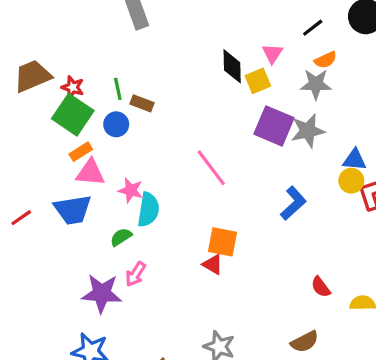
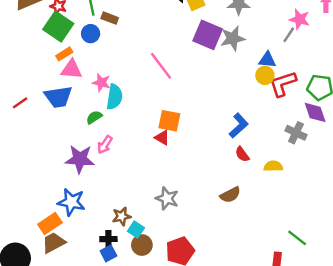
blue L-shape: (293, 203) -> (239, 126), moved

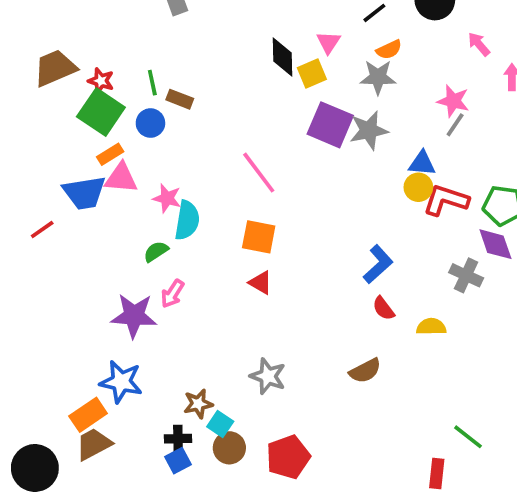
pink star: (300, 19) -> (453, 101), moved
red L-shape: (283, 84) -> (446, 200), turned 36
blue trapezoid: (58, 97) -> (84, 193), moved
orange square: (169, 121) -> (259, 237), moved

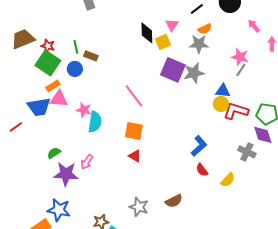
green semicircle: (156, 251) -> (54, 153), moved
yellow semicircle: (431, 327) -> (228, 180), turned 133
brown semicircle: (365, 371) -> (174, 201), moved

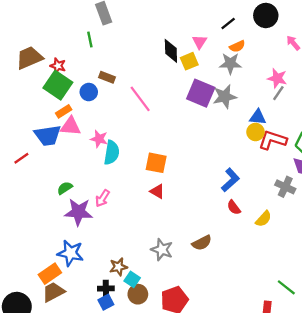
green line: (76, 47) -> (90, 39), moved
pink line: (134, 96) -> (140, 99), moved

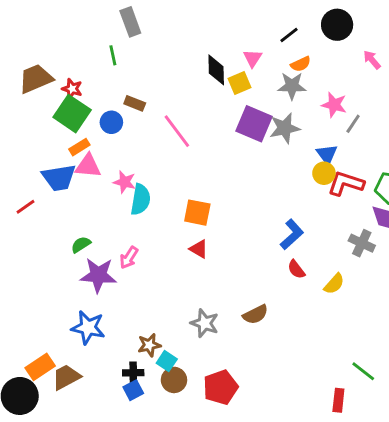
pink star: (277, 78) -> (334, 105), moved
blue triangle: (258, 117) -> (327, 154), turned 48
orange rectangle: (50, 274) -> (40, 367), moved

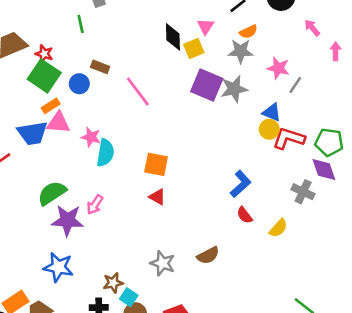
blue triangle: (327, 154) -> (272, 112), turned -30
green semicircle: (81, 245) -> (52, 193), size x1.6

